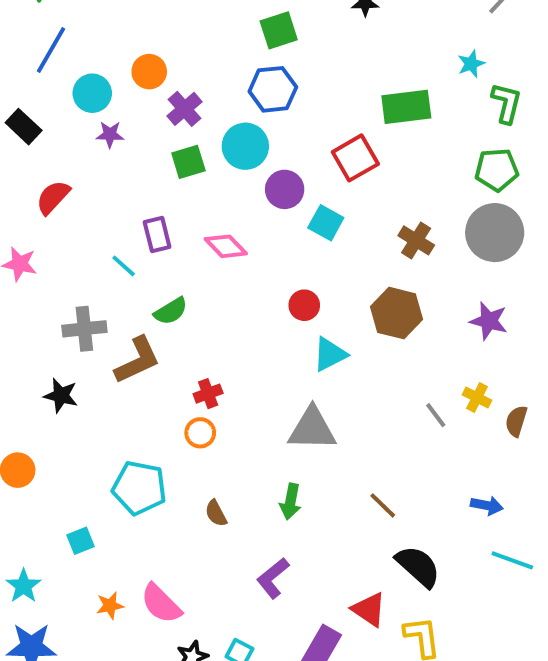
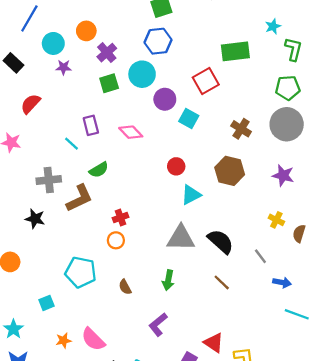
gray line: (436, 415) -> (260, 256), moved
black semicircle: (418, 566) -> (221, 241), moved

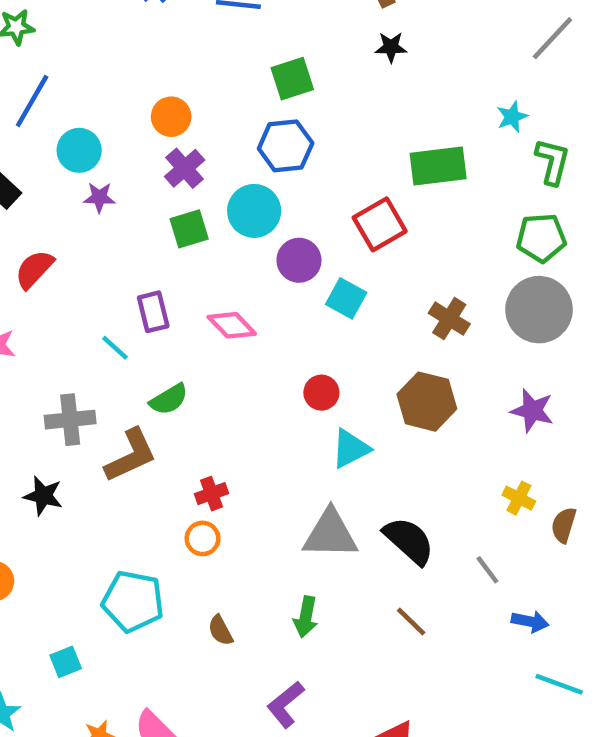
orange circle: (86, 31) -> (171, 117), moved

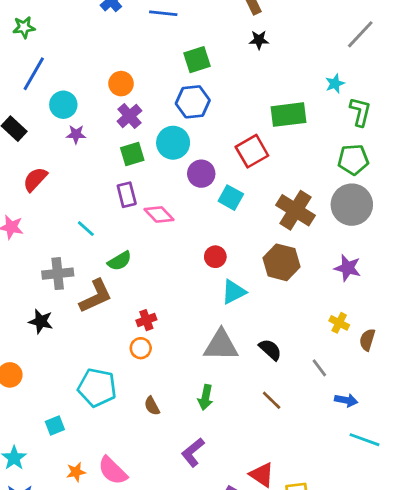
purple rectangle: (153, 312) -> (127, 195), moved
brown cross: (449, 319) -> (296, 210), size x1.5
black semicircle: (409, 541) -> (270, 350), size x0.7

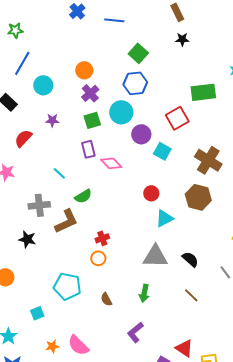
green square: (197, 60) -> (138, 53), turned -30
purple star: (76, 134) -> (52, 120), moved

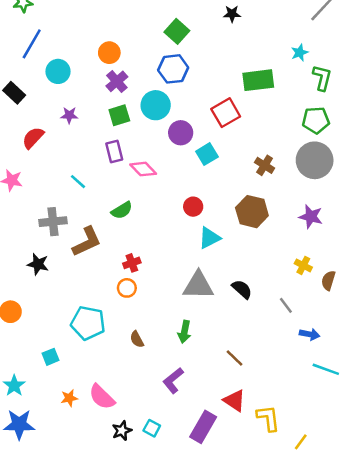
cyan square: (162, 151) -> (207, 154), turned 30
brown cross: (208, 160) -> (265, 165), size x0.6
green semicircle: (83, 196) -> (122, 210), moved
brown line: (191, 295) -> (234, 358), moved

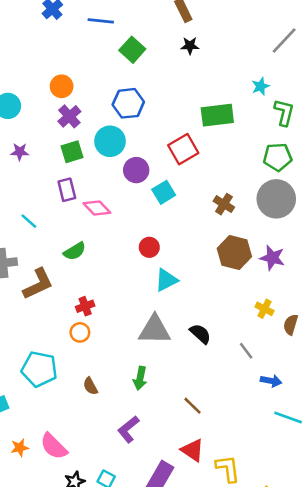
green square: (177, 31) -> (132, 50), moved
brown hexagon: (252, 212) -> (234, 253), moved

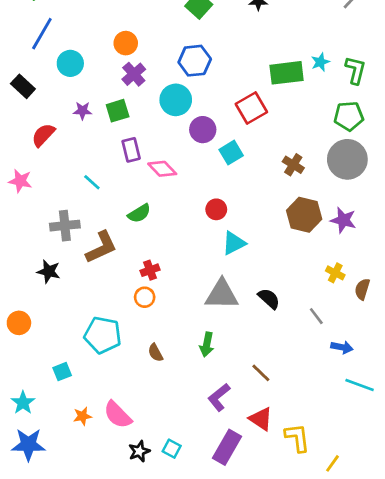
cyan star: (261, 86) -> (320, 62), moved
green square: (72, 152) -> (118, 111), moved
purple L-shape: (128, 429) -> (219, 397), moved

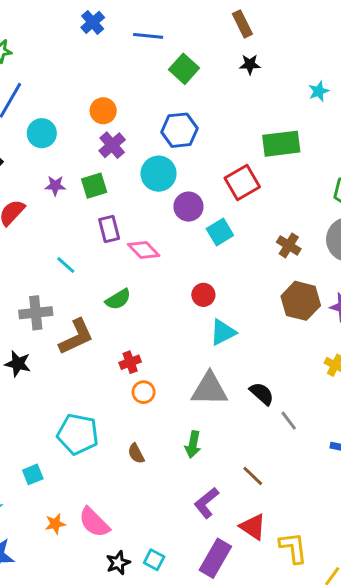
cyan star: (320, 62) -> (319, 91), moved
orange circle: (145, 297) -> (144, 392), moved
gray line: (316, 316) -> (289, 421), moved

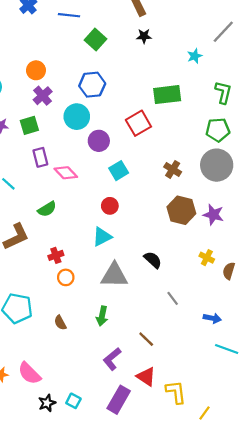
cyan square: (220, 232) -> (119, 171), moved
cyan triangle: (223, 332) -> (102, 237), moved
black semicircle: (262, 394) -> (153, 260), moved

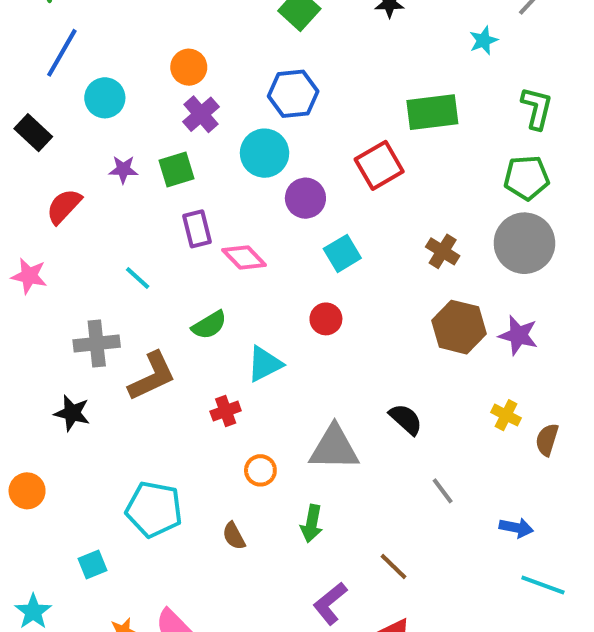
cyan triangle: (102, 237) -> (265, 364), moved
orange circle: (66, 277) -> (260, 470), moved

